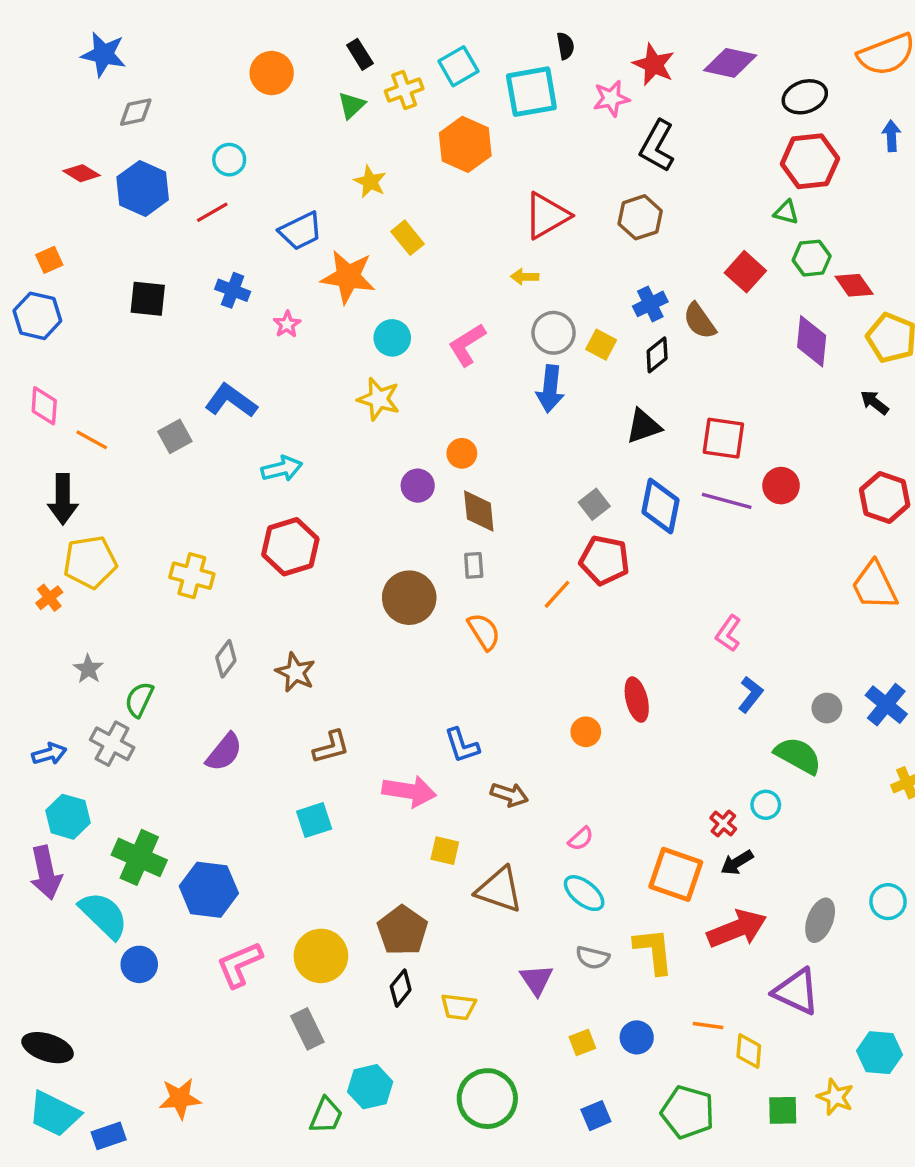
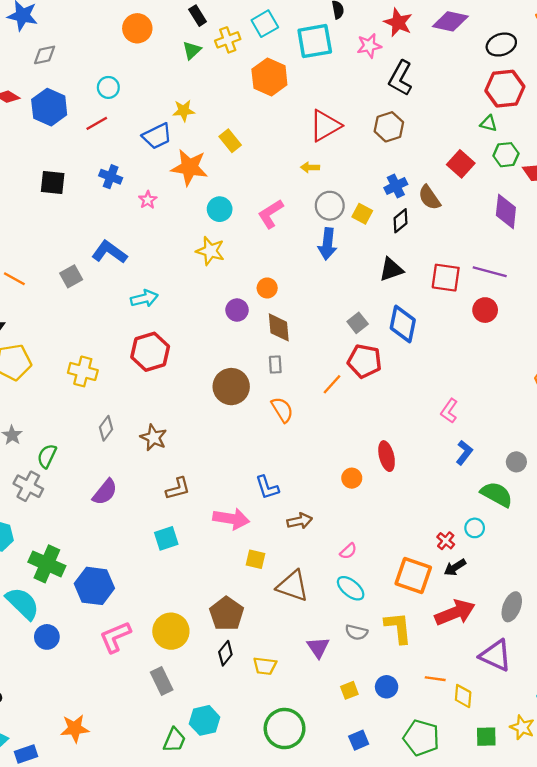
yellow star: (370, 182) -> (184, 111), moved, turned -30
purple line: (727, 501) -> (490, 272), moved
brown arrow: (509, 795) -> (300, 521), turned -30

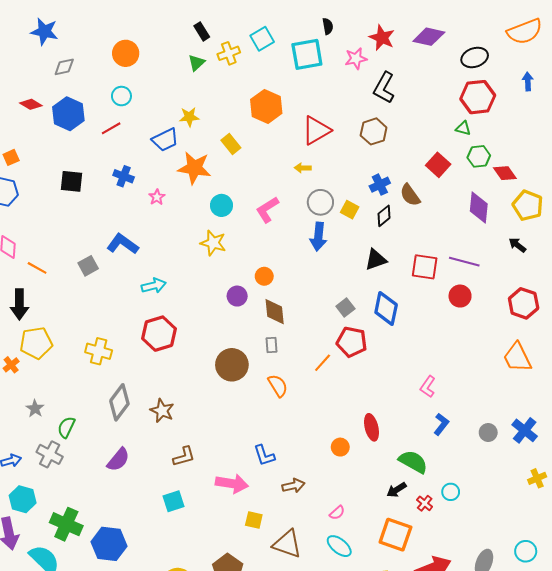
orange circle: (137, 28) -> (126, 53), moved
orange hexagon: (269, 77) -> (266, 106), moved
gray diamond: (106, 428) -> (119, 402), size x1.6
green semicircle: (497, 494) -> (413, 462), moved
black arrow: (455, 567) -> (396, 490), moved

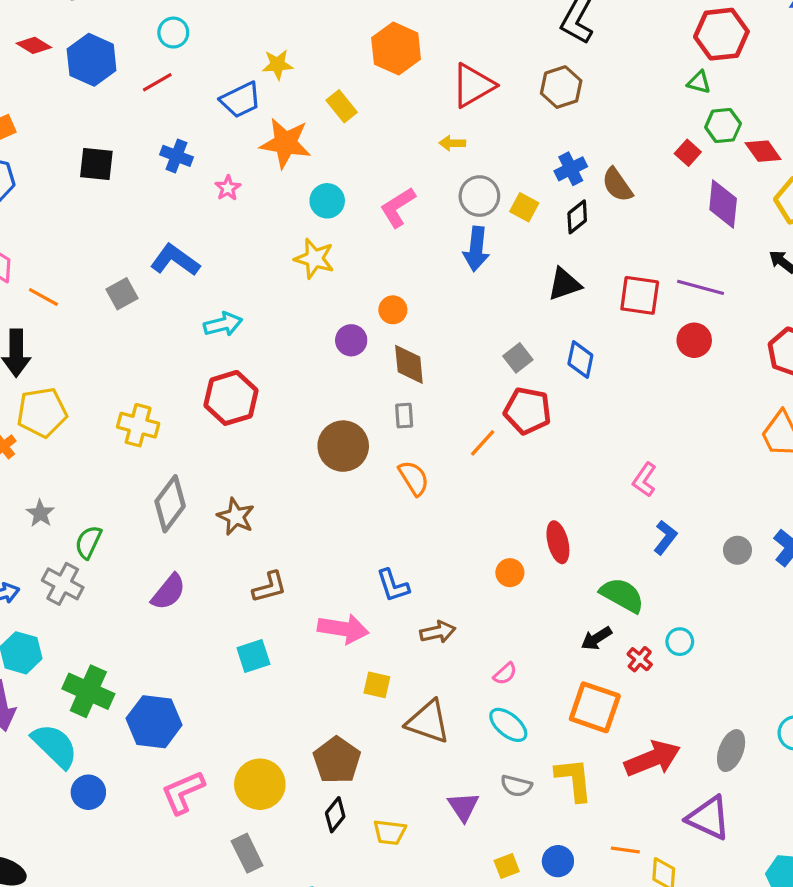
red square: (438, 165) -> (688, 153), moved, size x0.7
blue diamond: (386, 309) -> (580, 360), size x0.7

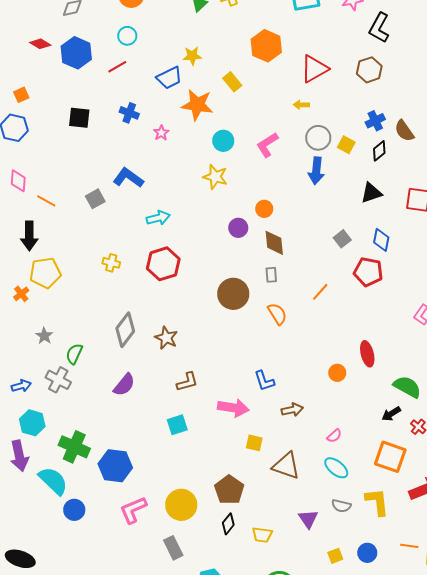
red pentagon: (528, 411) -> (368, 272), moved
yellow cross: (138, 425) -> (111, 263), moved, size x0.7

